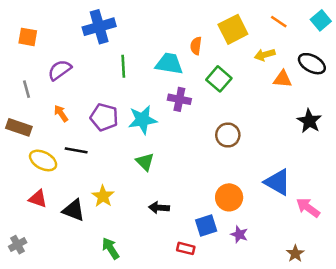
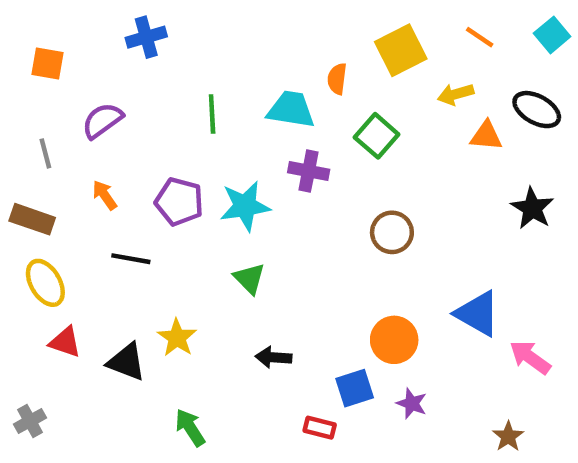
blue cross: (99, 27) -> (146, 37), moved, size x0.7
yellow ellipse: (43, 160) -> (45, 283), moved, turned 32

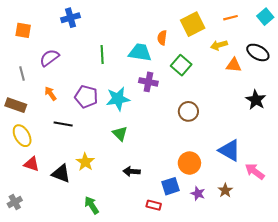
orange line: (480, 37) -> (231, 18), turned -48
brown star: (508, 436) -> (225, 190), moved

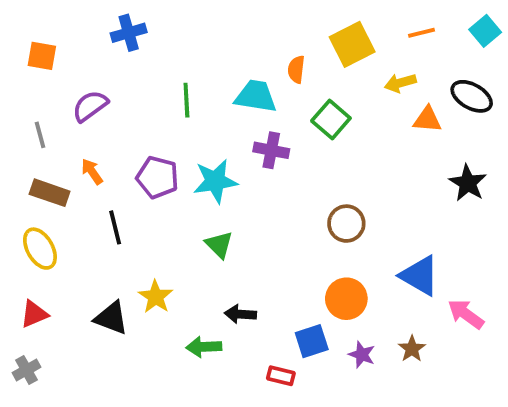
brown rectangle: (16, 105) -> (50, 193), moved
brown circle: (188, 111) -> (346, 224), moved
black line: (63, 124) -> (115, 227), turned 66
red triangle: (32, 164) -> (34, 314), moved, turned -42
green arrow: (92, 205) -> (204, 347), moved, turned -60

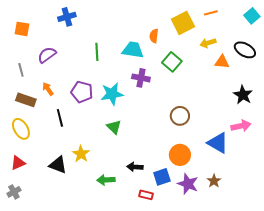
orange line: (422, 33) -> (211, 13), moved
black arrow: (240, 314) -> (135, 167), moved
pink arrow: (466, 314) -> (241, 126), moved, turned 132
purple star: (362, 355) -> (188, 184), size x1.5

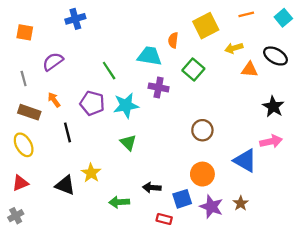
orange line: (211, 13) -> (246, 14), moved
green line: (97, 52) -> (109, 71), moved, turned -30

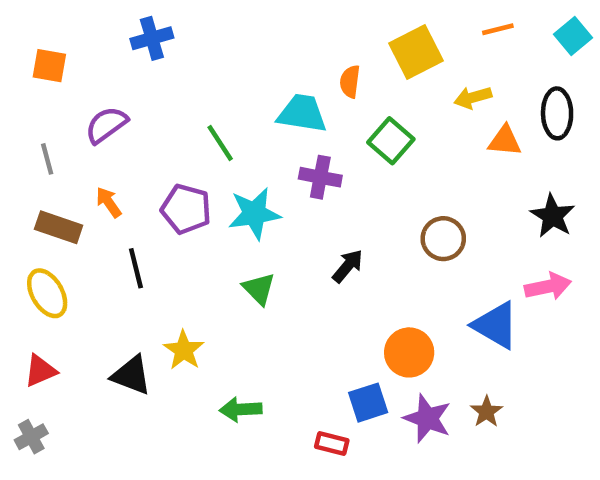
black ellipse: (275, 56) -> (557, 113), turned 60
brown circle: (202, 130) -> (443, 239), moved
black arrow: (152, 188) -> (348, 266), moved, turned 126

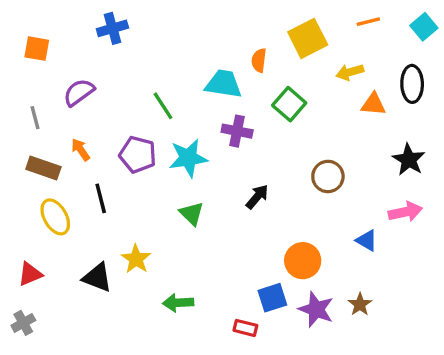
yellow ellipse: (47, 293) -> (55, 217), moved
blue triangle: (496, 325) -> (367, 240), size x0.6

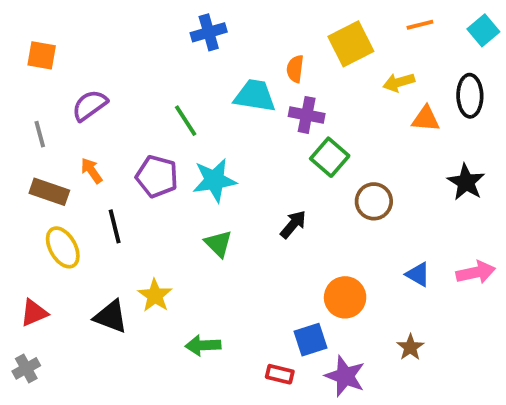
blue cross: (112, 28) -> (209, 32), moved
green square: (289, 104) -> (330, 157), moved
purple cross: (237, 131) -> (307, 115), moved
pink arrow: (405, 212) -> (476, 272), moved
purple star: (316, 309) -> (345, 376), moved

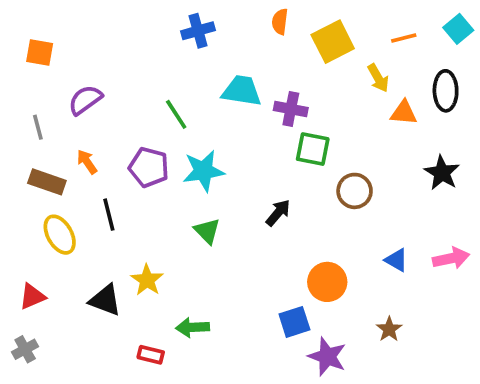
orange line: (420, 25) -> (404, 38), moved
orange semicircle: (295, 69) -> (280, 22), moved
yellow arrow: (399, 82) -> (378, 78), turned -104
green square: (330, 157) -> (313, 149), turned -30
red rectangle: (280, 374) -> (151, 355), moved

